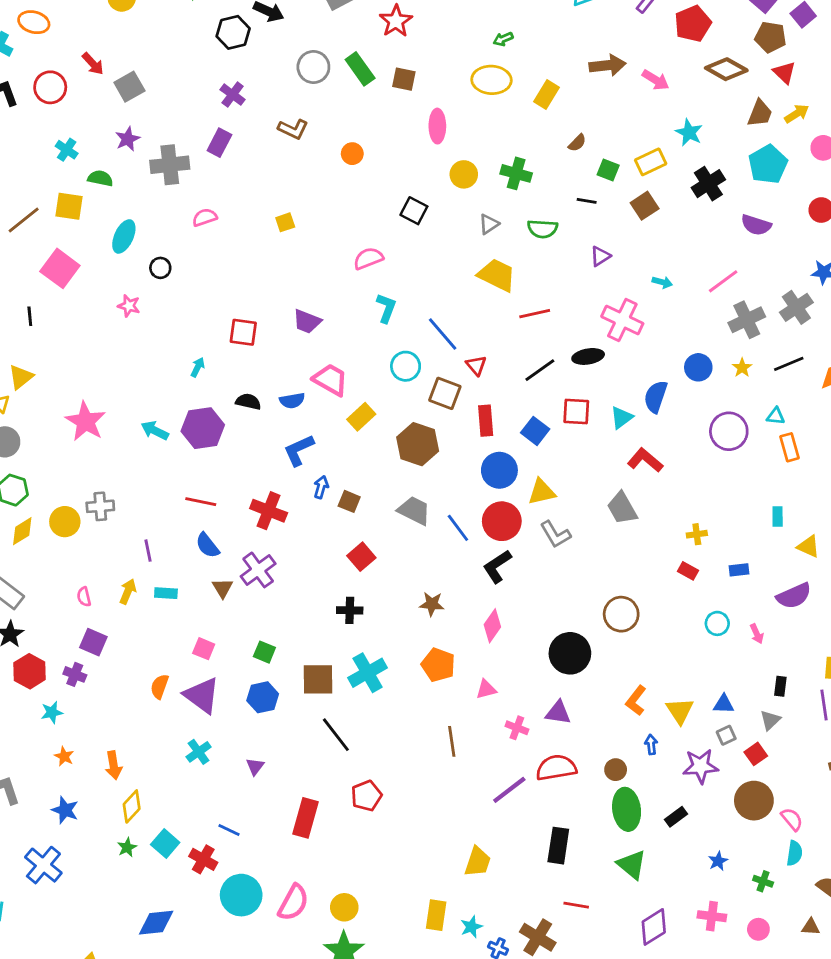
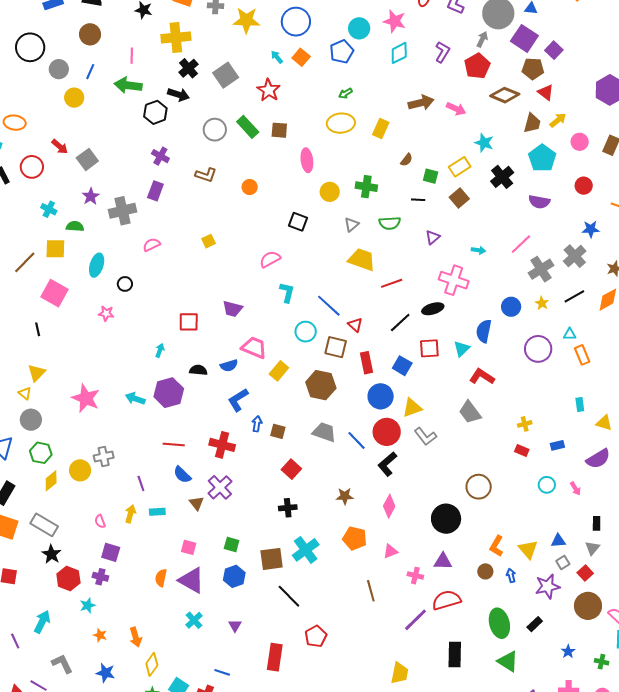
brown circle: (616, 770) -> (485, 571), moved

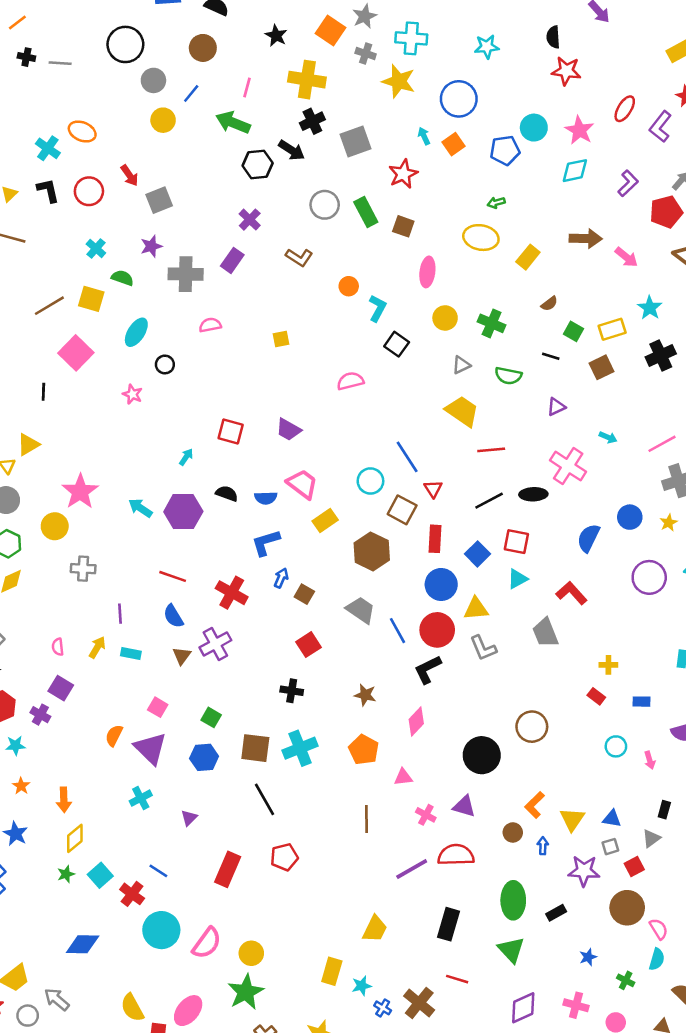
cyan L-shape: (287, 292) -> (377, 308), moved
cyan triangle: (462, 349) -> (517, 579), moved
yellow circle: (80, 470) -> (55, 526), moved

